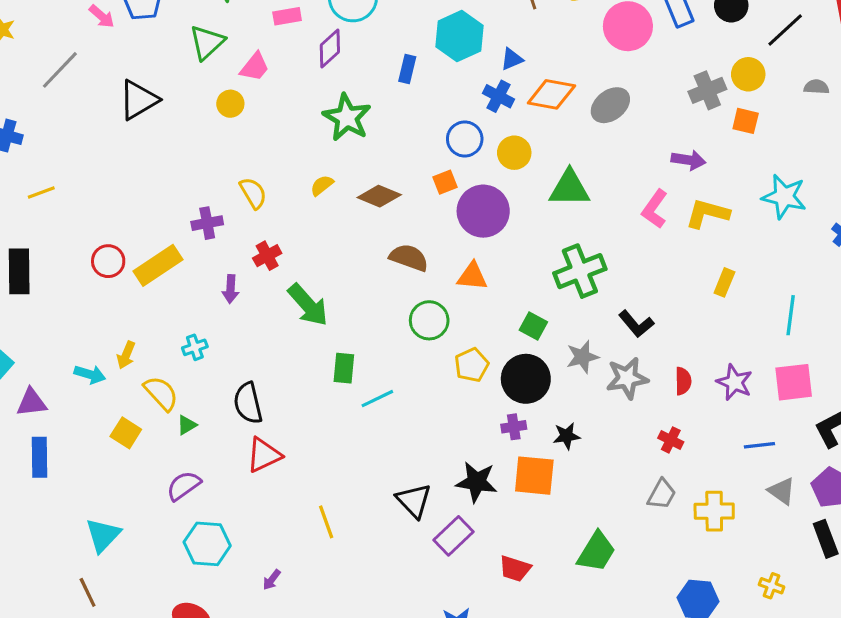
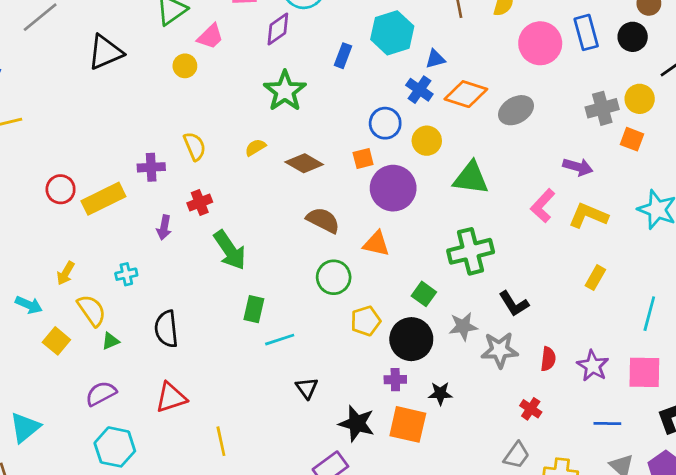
cyan arrow: (90, 374) -> (29, 305), moved
red triangle: (264, 455) -> (171, 397), moved
black triangle: (414, 501) -> (307, 388), moved, size x0.7

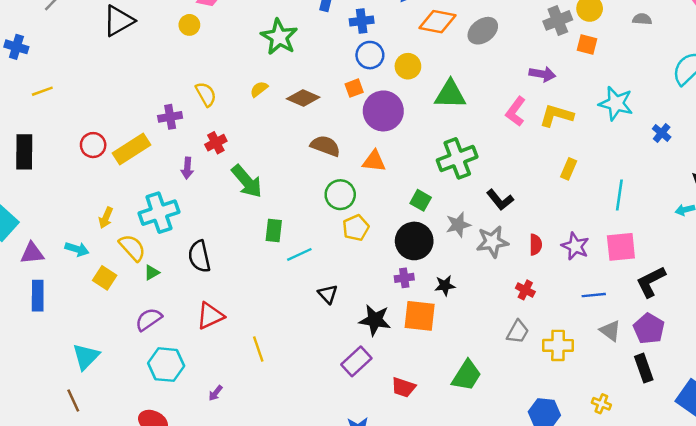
blue cross: (419, 90) -> (362, 21), moved, turned -35
cyan cross: (126, 274) -> (159, 213), size x2.0
yellow pentagon: (366, 321) -> (356, 228), moved

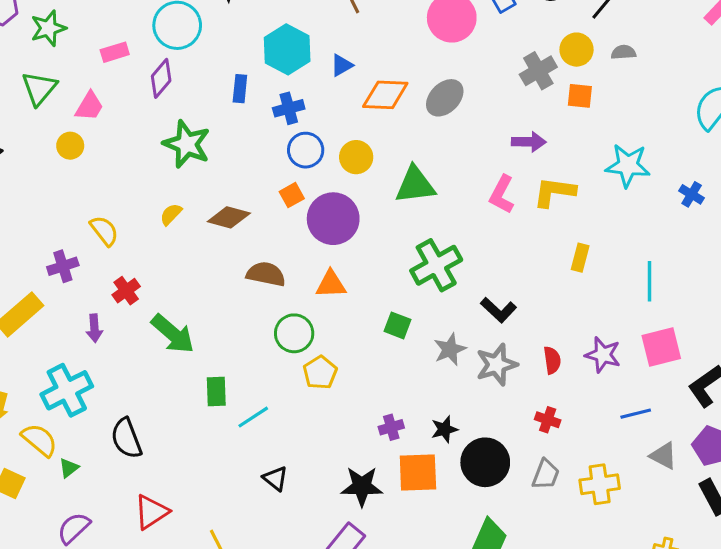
gray semicircle: (642, 19) -> (623, 52), moved
black circle: (414, 241) -> (485, 462), moved
black triangle: (328, 294) -> (275, 478), moved

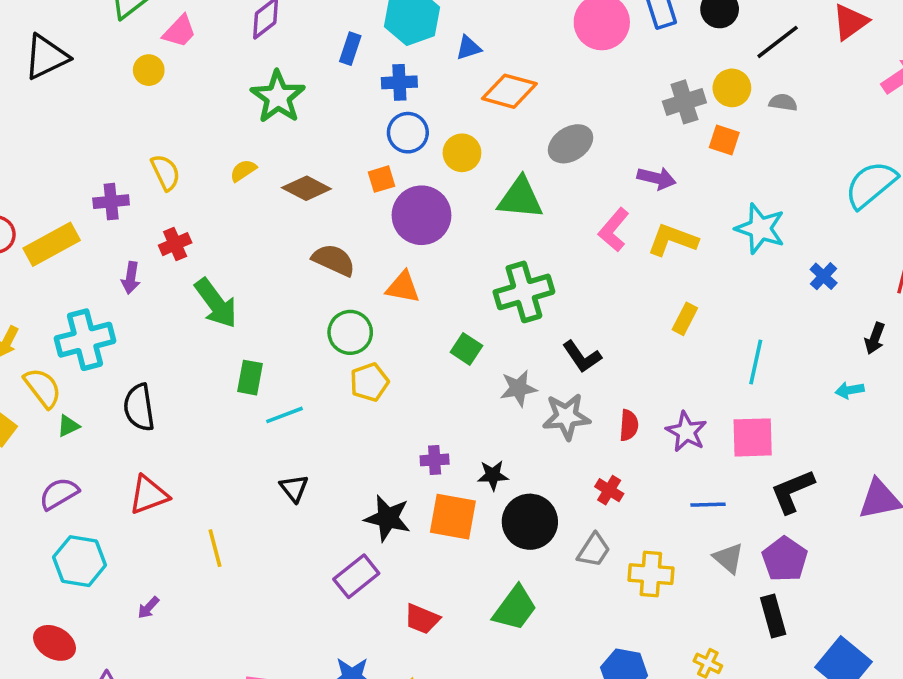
gray ellipse: (445, 98) -> (571, 144), moved

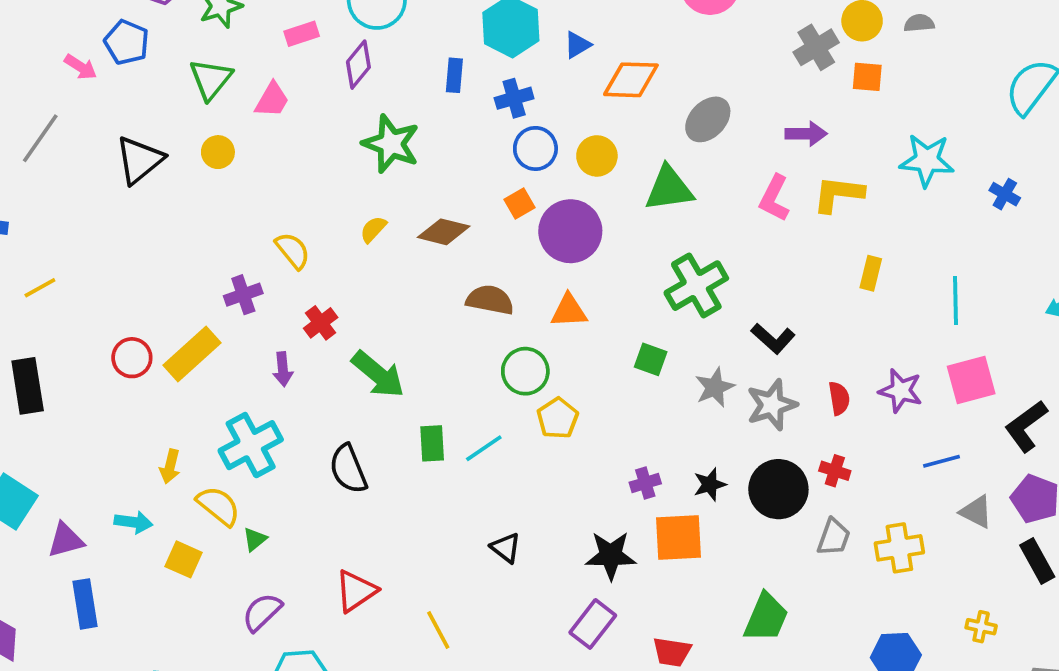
yellow circle: (149, 70) -> (218, 152), moved
black semicircle: (139, 407) -> (348, 469), moved
cyan line: (285, 415) -> (484, 448), moved
black circle: (530, 522) -> (778, 489), moved

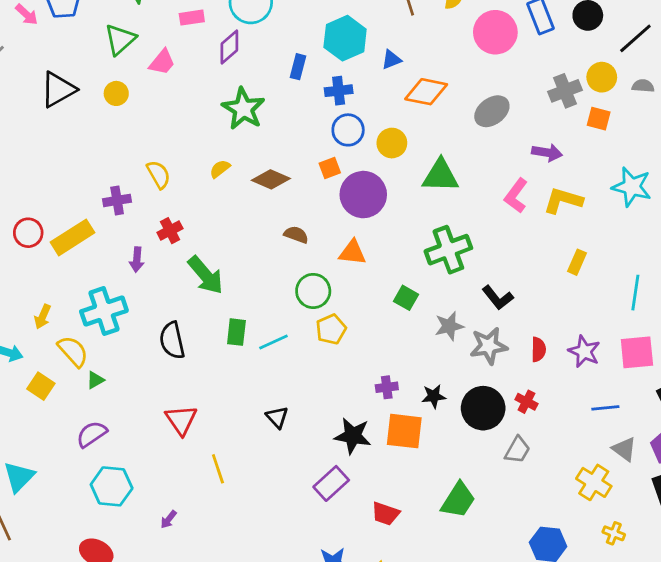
gray ellipse: (708, 119) -> (492, 111), moved
brown semicircle: (490, 300) -> (296, 235), size x0.7
yellow cross: (899, 548) -> (594, 482), moved, turned 32
red triangle: (356, 591) -> (181, 420), moved, turned -40

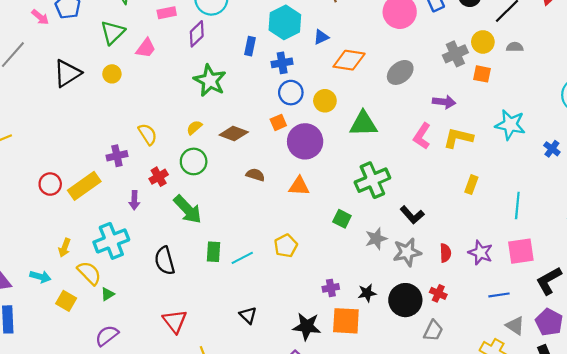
green circle: (313, 291) -> (194, 161), moved

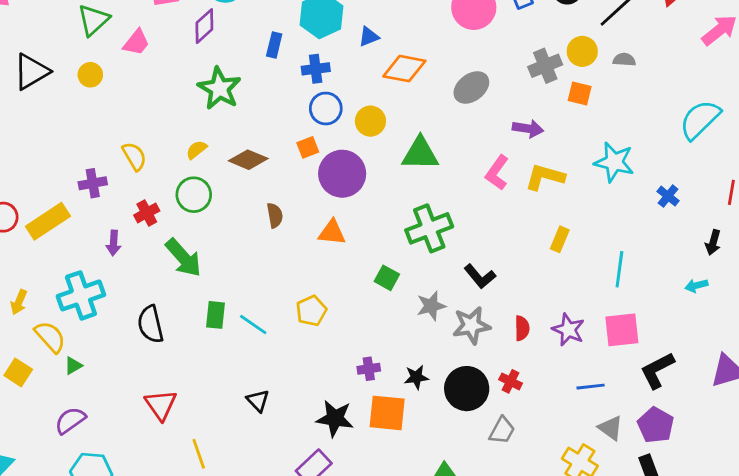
brown semicircle: (255, 175) -> (275, 215), turned 60
cyan line: (242, 258) -> (253, 325), turned 60

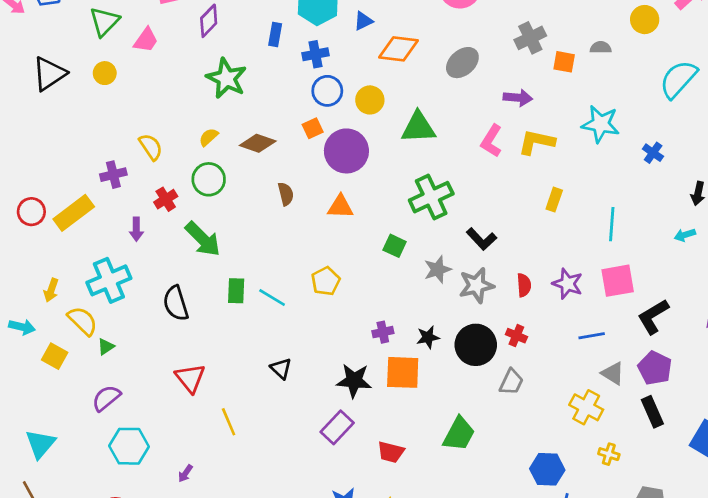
yellow circle: (582, 51) -> (645, 20), moved
gray semicircle: (624, 60) -> (601, 47), moved

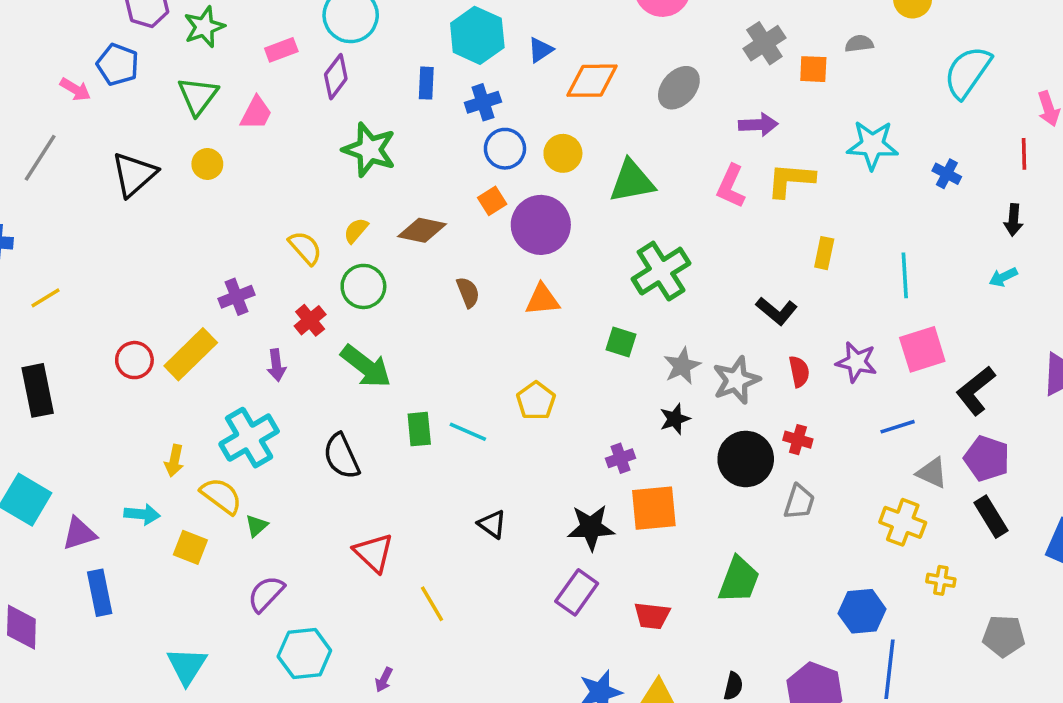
yellow semicircle: (151, 147) -> (305, 248), moved
black L-shape: (481, 239) -> (777, 311), moved
black star: (428, 337) -> (675, 419), moved

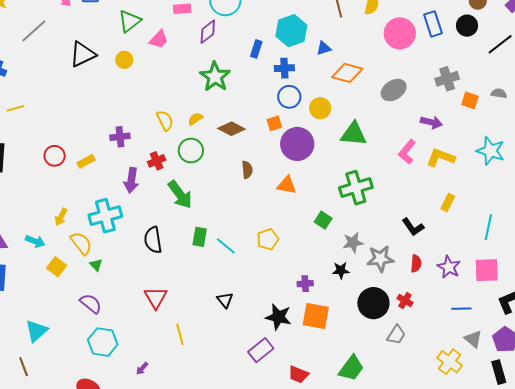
yellow rectangle: (191, 354) -> (86, 161), size x0.6
purple arrow: (276, 365) -> (131, 180), size x1.4
green triangle: (257, 526) -> (96, 265), turned -48
purple semicircle: (266, 594) -> (91, 304), turned 70

